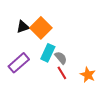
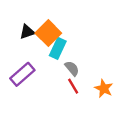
cyan rectangle: (48, 53) -> (58, 48), moved

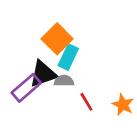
black triangle: (27, 32) -> (43, 74), moved, size x1.5
gray semicircle: (72, 68) -> (64, 81), moved, turned -49

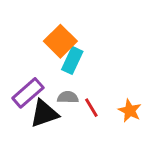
black triangle: (43, 74) -> (44, 114), moved
gray semicircle: (64, 81) -> (68, 97), moved

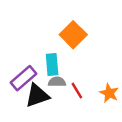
orange square: (60, 41) -> (73, 35), moved
cyan rectangle: (72, 60) -> (52, 64), moved, turned -30

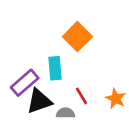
gray semicircle: (57, 82) -> (66, 113), moved

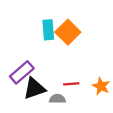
cyan rectangle: (55, 68) -> (48, 30), moved
red line: (81, 96) -> (71, 84), turned -63

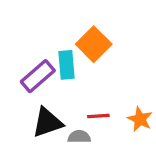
cyan rectangle: (48, 30) -> (67, 65), moved
purple rectangle: (22, 72) -> (38, 76), moved

